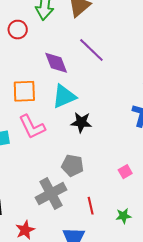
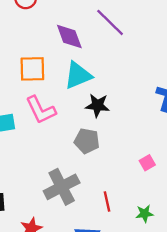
gray pentagon: (73, 166) -> (87, 141), moved

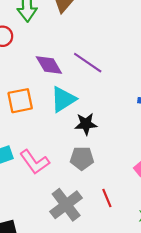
purple line: (110, 22) -> (88, 63), moved
pink L-shape: (41, 110) -> (35, 162), moved
red line: (107, 201) -> (107, 198), moved

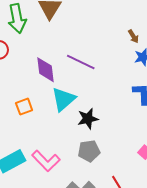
purple diamond: (49, 65) -> (46, 70), turned 32
orange square: (20, 101) -> (24, 107), size x0.7

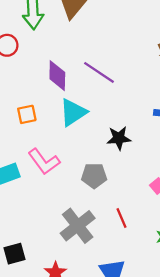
black star: (88, 119) -> (119, 138), moved
pink L-shape: (46, 161) -> (44, 162), moved

